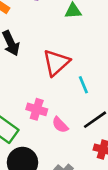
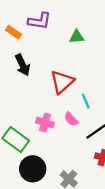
pink semicircle: (60, 125) -> (71, 119), moved

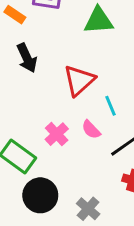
green triangle: (77, 37) -> (99, 21), size x1.5
pink cross: (45, 123) -> (57, 134), turned 30

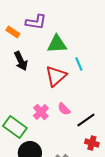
green triangle: (99, 21) -> (57, 44), moved
cyan line: (110, 106) -> (79, 64), moved

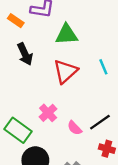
cyan line: (79, 64) -> (103, 67), moved
pink semicircle: (64, 109) -> (75, 128), moved

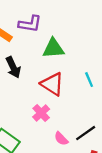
red triangle: (65, 71) -> (52, 84), turned -45
pink cross: (48, 113) -> (41, 113), moved

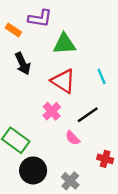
black line: (86, 133) -> (88, 115), moved

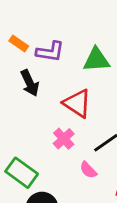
purple L-shape: (40, 18) -> (50, 52), moved
green triangle: (64, 44) -> (96, 60), moved

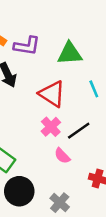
pink cross: (64, 139) -> (51, 127), moved

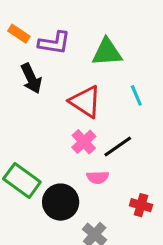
pink semicircle: (62, 156) -> (98, 177), turned -48
black circle: (19, 191) -> (61, 202), moved

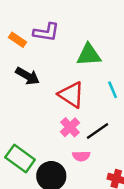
purple L-shape: (54, 43) -> (46, 32), moved
black arrow: (31, 78) -> (28, 76), turned -35

